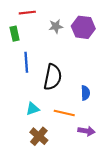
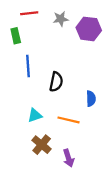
gray star: (56, 26) -> (61, 19), moved
black semicircle: (53, 77) -> (56, 82), size x0.7
purple arrow: (86, 131) -> (68, 158), moved, turned 63

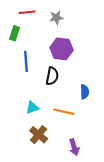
purple hexagon: (89, 29) -> (62, 49), moved
green rectangle: (16, 36) -> (15, 33), turned 32
purple arrow: (68, 158) -> (74, 147), moved

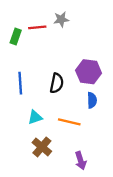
red line: (27, 12) -> (37, 27), moved
purple hexagon: (62, 49) -> (89, 72), moved
blue line: (26, 61) -> (20, 83), moved

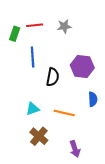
gray star: (61, 19) -> (64, 26), moved
blue line: (20, 83) -> (33, 57), moved
blue semicircle: (92, 100) -> (93, 99), moved

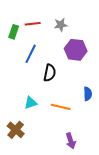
blue line: (33, 57) -> (31, 54), turned 30
purple hexagon: (82, 66) -> (76, 50), moved
brown cross: (39, 136) -> (16, 130), moved

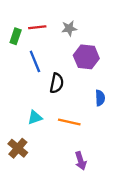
blue line: (31, 54) -> (35, 61), turned -48
blue semicircle: (88, 94) -> (100, 98), moved

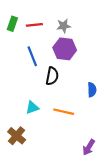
green rectangle: (16, 36) -> (12, 24), moved
purple hexagon: (86, 57) -> (65, 49), moved
purple arrow: (81, 161) -> (89, 147), moved, turned 49

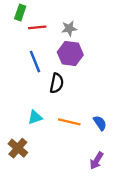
green rectangle: (12, 24) -> (20, 13), moved
blue semicircle: (92, 90) -> (100, 123), moved, turned -32

